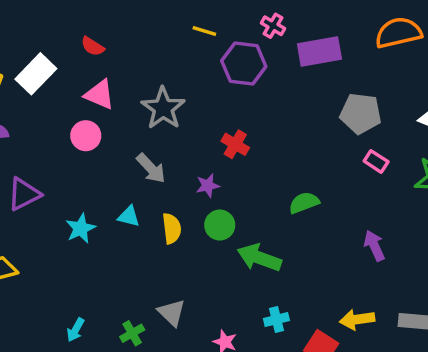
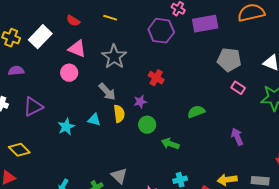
yellow line: (204, 31) -> (110, 18), moved
yellow semicircle: (172, 228) -> (119, 114), moved
green arrow: (259, 258) -> (170, 144), size x0.7

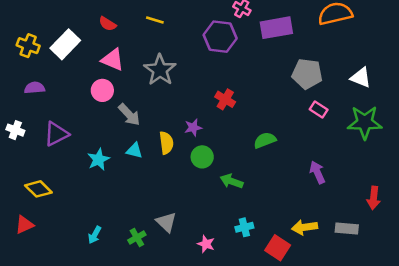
red cross: (156, 78) -> (225, 99), moved
gray arrow: (107, 92) -> (129, 115), moved

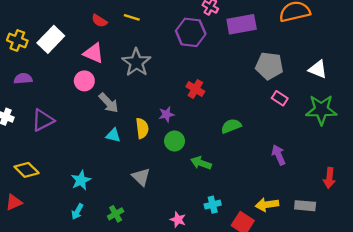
red semicircle: (107, 24) -> (99, 21), moved
cyan star: (99, 159) -> (81, 180), moved
gray triangle: (166, 222) -> (141, 177), moved

